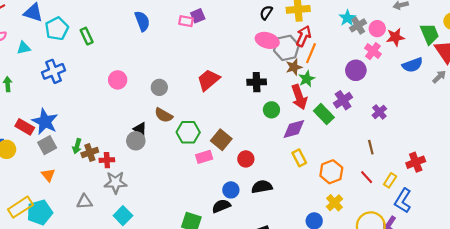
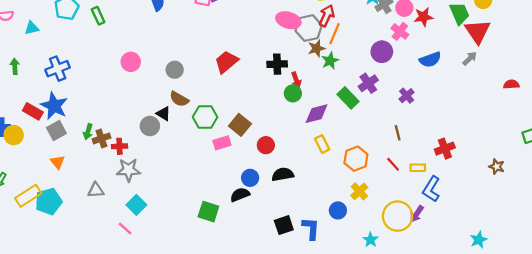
blue semicircle: (412, 65) -> (430, 60), moved
blue cross: (54, 71) -> (58, 69), moved
red arrow: (299, 97) -> (296, 80), moved, size x0.6
black triangle: (140, 129) -> (163, 114), moved
yellow rectangle: (390, 180) -> (418, 168), turned 56

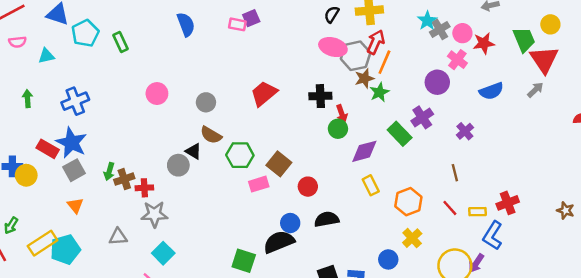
red cross: (445, 149) -> (508, 203), moved
black semicircle: (240, 195) -> (279, 242), size x1.4

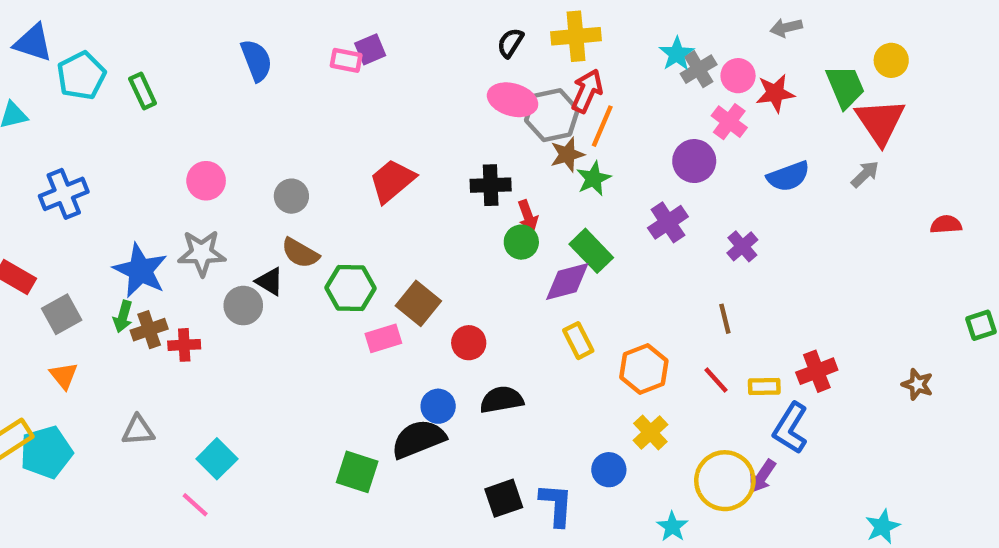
green rectangle: (400, 134) -> (591, 251), moved
blue star: (71, 143) -> (140, 270), moved
gray star: (154, 214) -> (202, 253), moved

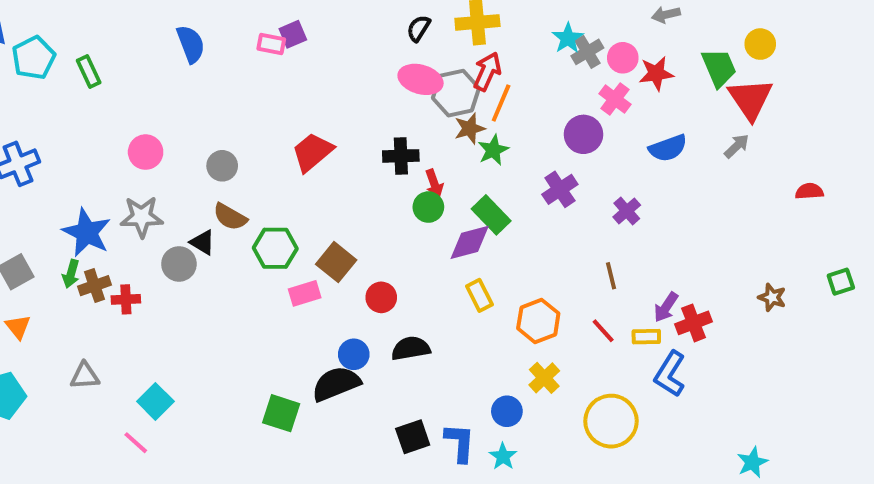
brown star: (918, 384) -> (772, 297), moved
purple arrow: (762, 476) -> (666, 307), moved
cyan star: (672, 527) -> (503, 456), moved

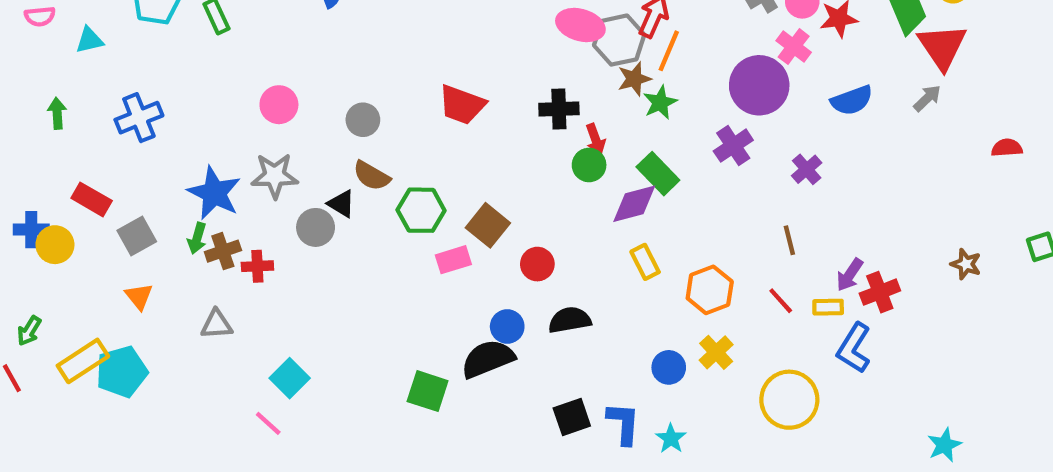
purple circle: (583, 134) -> (759, 85), size x1.4
red trapezoid: (312, 152) -> (462, 105), turned -120
gray triangle: (85, 376) -> (216, 324), moved
blue circle: (507, 411) -> (669, 367), moved

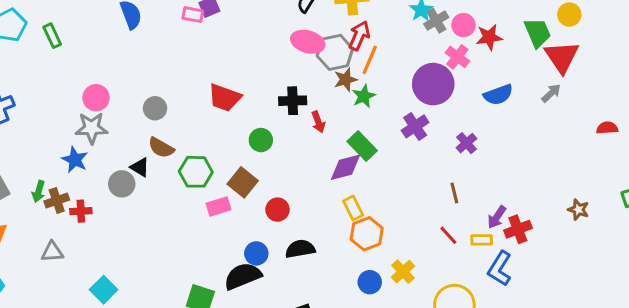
green circle: (589, 165) -> (261, 140), moved
gray star: (275, 176) -> (91, 128), moved
blue star: (214, 193) -> (75, 160), moved, size x0.7
orange hexagon: (710, 290) -> (367, 234), moved

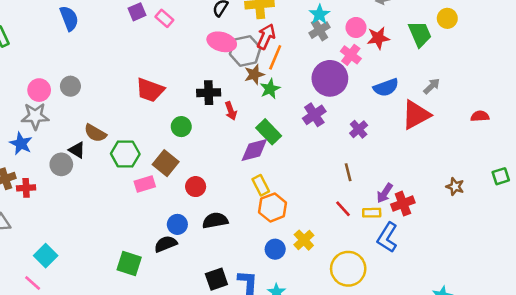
pink rectangle: (193, 15) -> (164, 18), moved, turned 30
gray cross: (436, 21) -> (319, 30), moved
red triangle: (562, 57) -> (416, 115), moved, turned 36
gray circle: (155, 108) -> (70, 86), moved
black semicircle: (243, 276) -> (166, 244), size x0.7

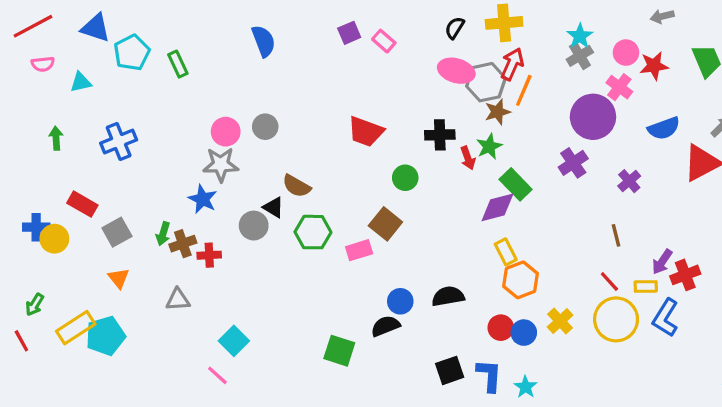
green star: (270, 89) -> (489, 146), moved
green hexagon: (125, 154) -> (313, 232), moved
red circle: (196, 187) -> (501, 328), moved
yellow circle: (348, 269) -> (616, 319), moved

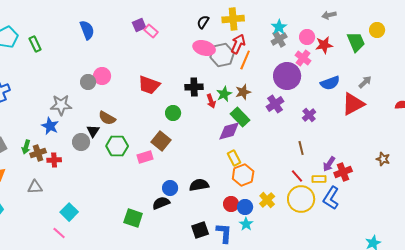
pink rectangle: (384, 41) -> (151, 31), moved
brown star: (497, 112) -> (243, 92), moved
pink circle: (226, 132) -> (102, 76), moved
black triangle: (273, 207) -> (93, 131), turned 32
cyan star: (525, 387) -> (246, 224), moved

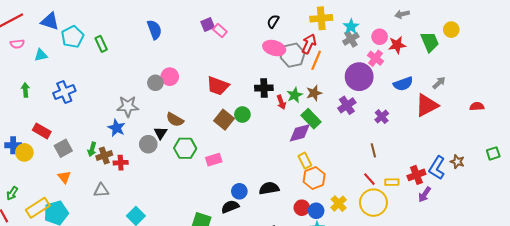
yellow cross: (233, 19) -> (321, 18), moved
brown square: (161, 141) -> (224, 120), moved
purple arrow: (329, 164) -> (425, 194), moved
blue L-shape: (331, 198) -> (437, 168), moved

